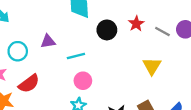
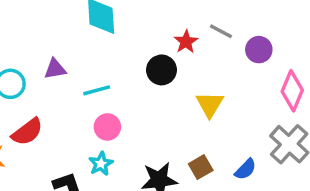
black circle: (107, 30) -> (161, 70), moved
gray line: (162, 32) -> (221, 31), moved

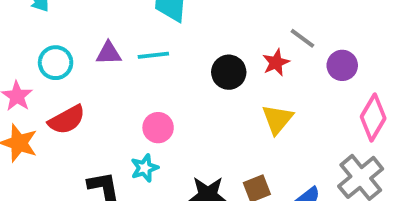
red star: (186, 42) -> (276, 63), moved
cyan line: (97, 90) -> (153, 55), moved

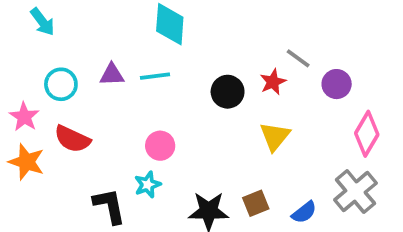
red semicircle: (67, 120) -> (72, 139), turned 54

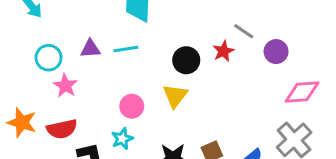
pink star: (24, 117) -> (65, 86), moved
pink diamond: (367, 134) -> (302, 92), turned 57
yellow triangle: (275, 136) -> (175, 96), moved
red semicircle: (72, 139) -> (62, 129), moved, turned -36

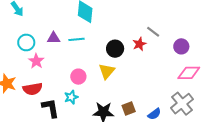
purple circle: (276, 52) -> (181, 46), moved

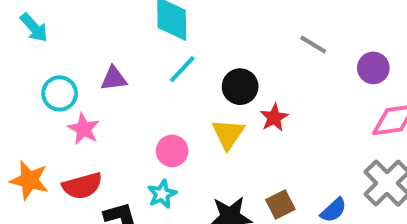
cyan line: (77, 39) -> (182, 69), moved, turned -35
red star: (139, 44) -> (274, 117), moved

